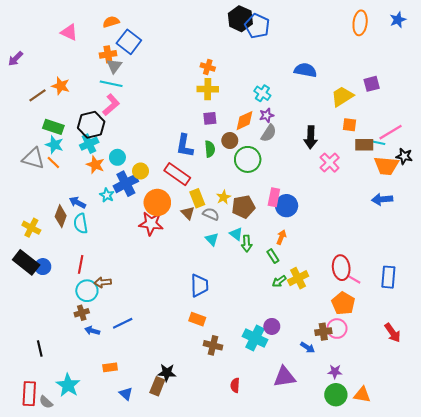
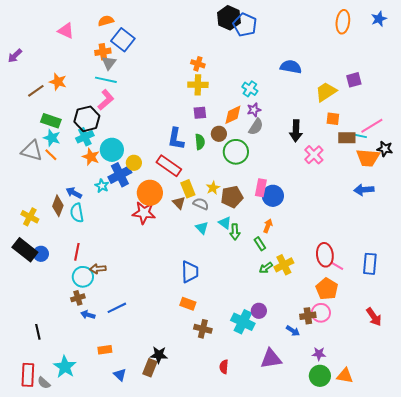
cyan circle: (117, 157) -> (112, 150), size x1.5

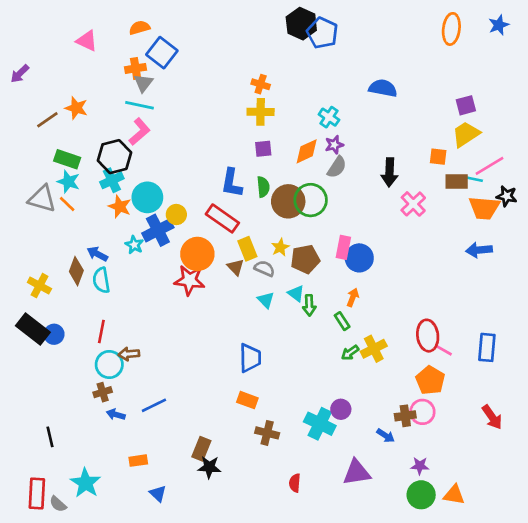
yellow trapezoid: (326, 92) -> (466, 134), moved
brown circle: (219, 134) -> (288, 201), moved, size x1.6
brown rectangle: (150, 368) -> (201, 449), moved

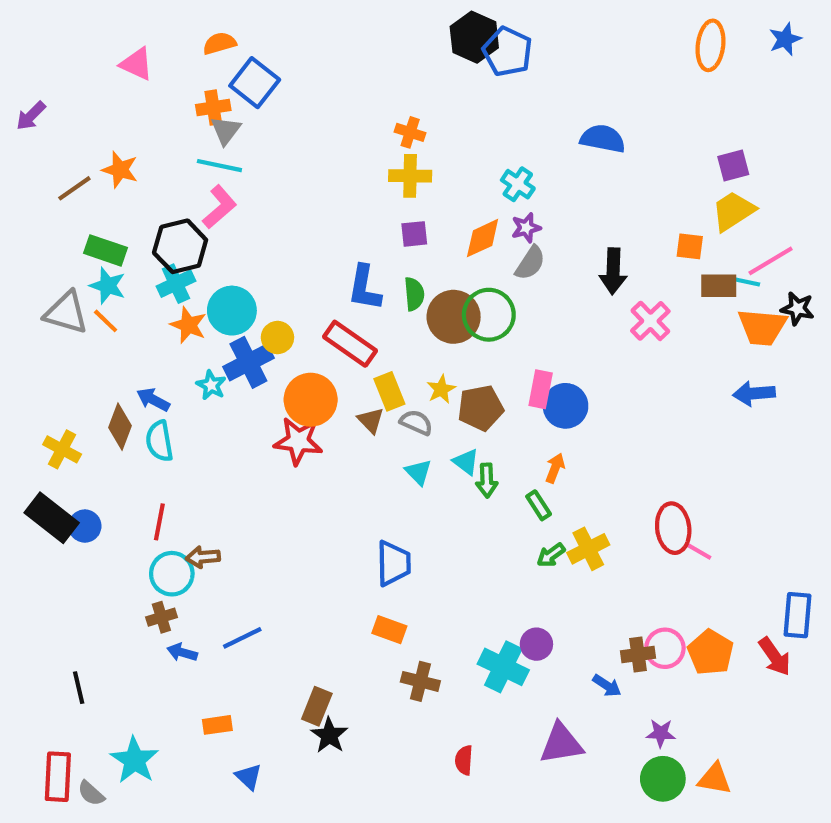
blue rectangle: (487, 347) -> (797, 615), moved
orange pentagon: (430, 380) -> (710, 652), moved
black star: (209, 467) -> (329, 735), turned 30

